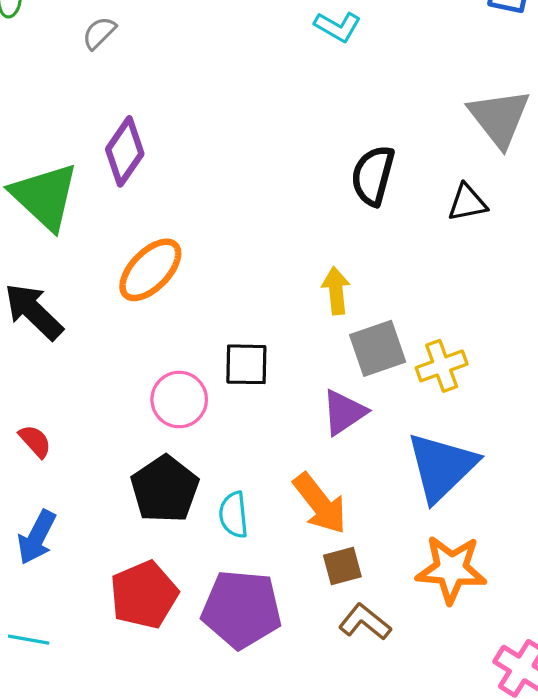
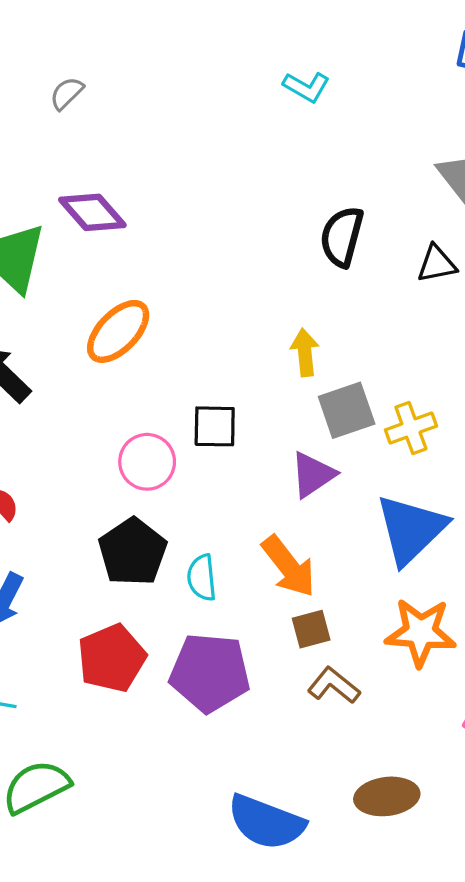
purple diamond: (125, 151) -> (92, 212), turned -76

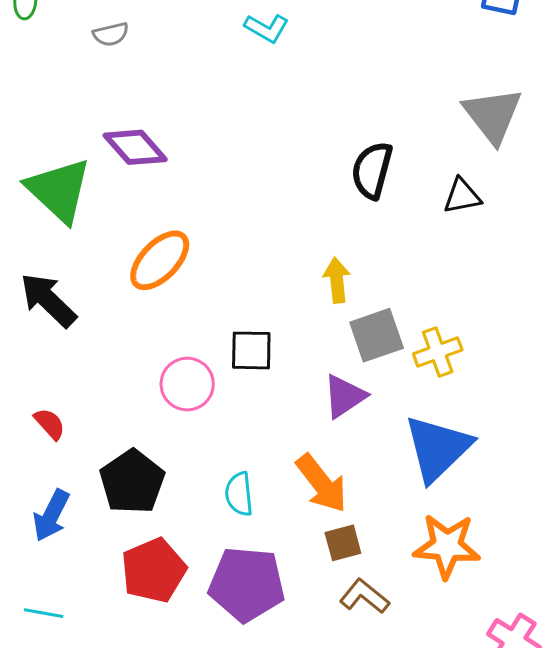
cyan L-shape: (306, 87) -> (267, 28), moved
gray semicircle: (67, 93) -> (111, 34), turned -148
black pentagon: (133, 552) -> (132, 482), moved

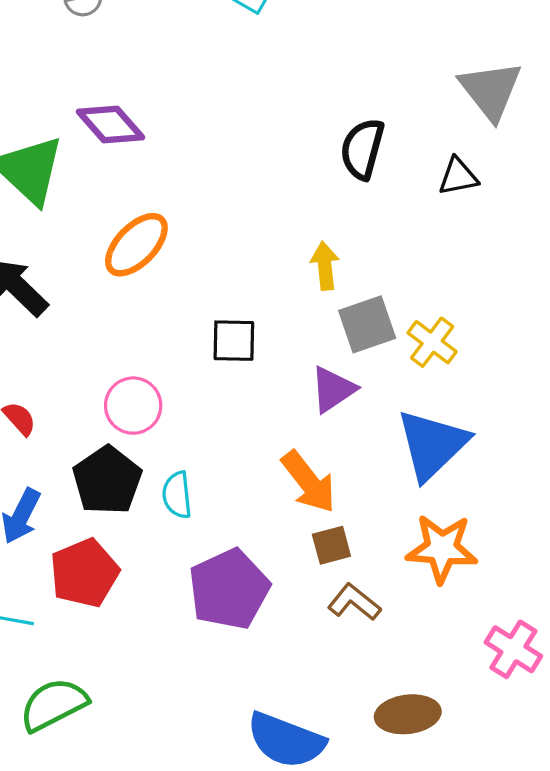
yellow cross: (438, 352) -> (432, 342), turned -33
pink circle: (187, 384) -> (133, 406), moved
cyan semicircle: (239, 494) -> (177, 495), moved
red pentagon: (154, 570) -> (84, 573), moved
purple pentagon: (247, 584) -> (229, 589), turned -30

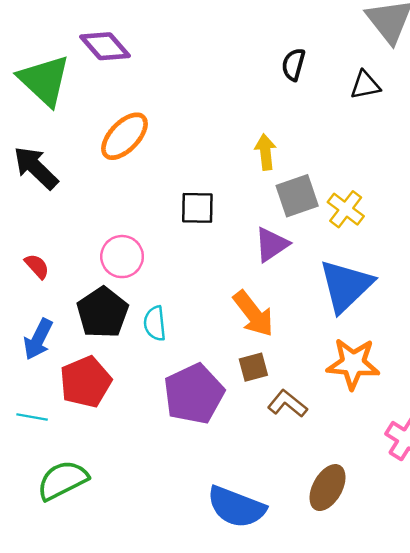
black semicircle: (362, 149) -> (293, 64), size x0.7
brown square: (331, 545) -> (253, 367), moved
brown ellipse: (408, 714) -> (328, 488), turned -54

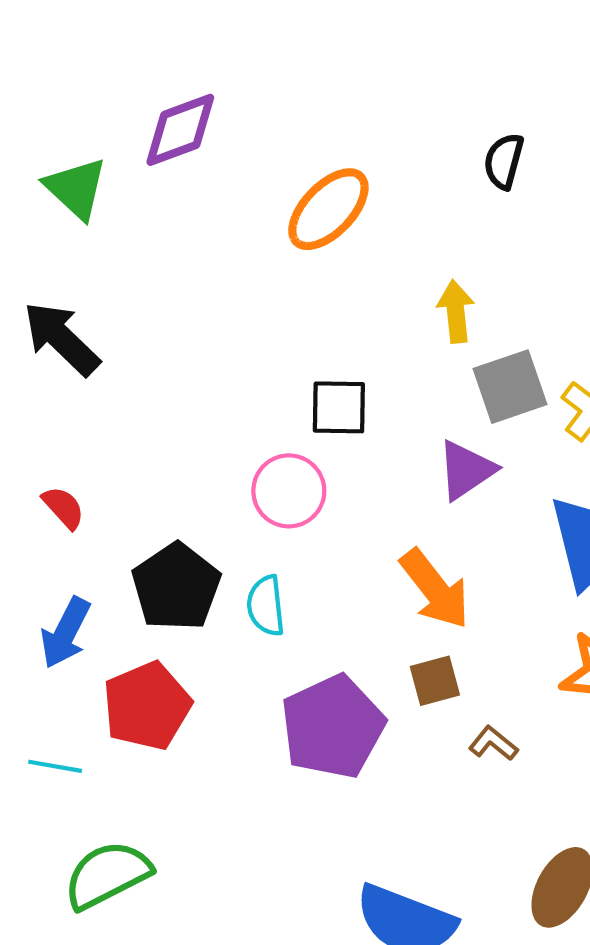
purple diamond: (105, 46) -> (180, 130), turned -69
green triangle: (44, 80) -> (76, 188), size x0.7
orange ellipse: (124, 136) -> (328, 209), moved
pink circle: (122, 257) -> (289, 491), moved
brown L-shape: (287, 404) -> (493, 743), size x0.7

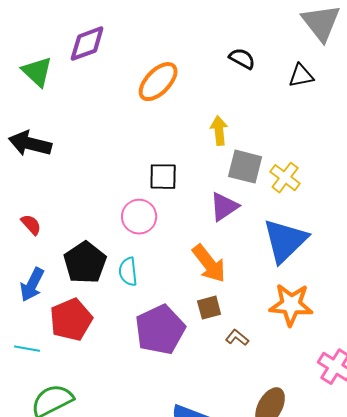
black semicircle: (504, 161) -> (242, 59), turned 104
black arrow: (61, 339) -> (30, 144), turned -30
gray square: (510, 387) -> (245, 167), turned 33

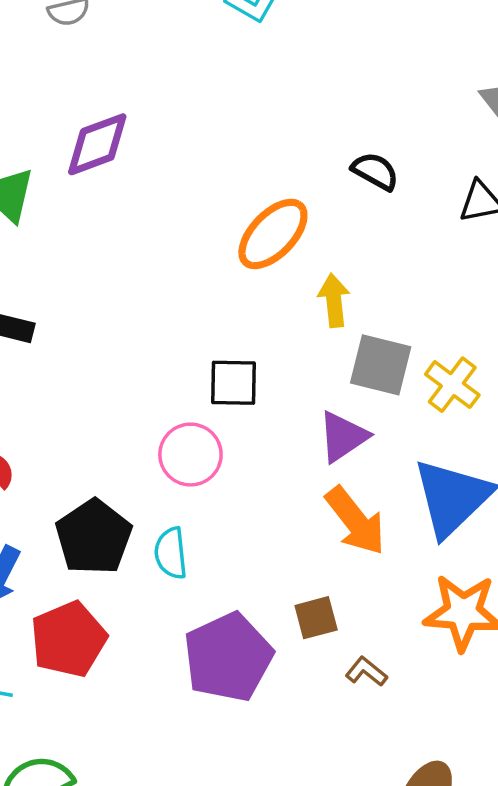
orange ellipse: (158, 82) -> (273, 234), moved
orange arrow: (209, 264) -> (355, 521), moved

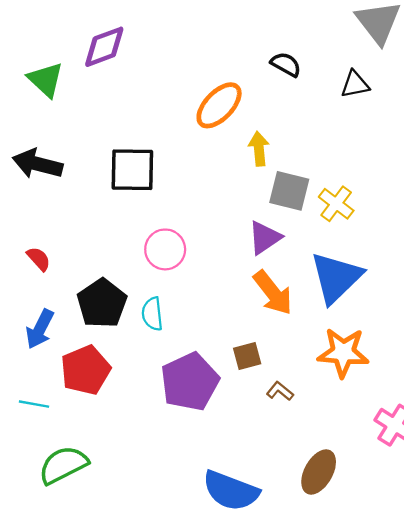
black square: (234, 383) -> (132, 170), moved, size x1.4

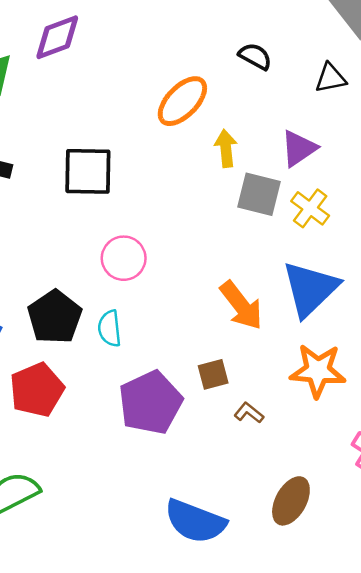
purple triangle: (265, 238) -> (299, 148), moved

